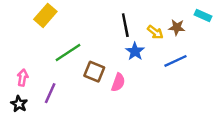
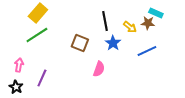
cyan rectangle: (203, 15) -> (156, 13), moved
green line: (68, 53) -> (37, 35), moved
brown square: (94, 72) -> (80, 43), moved

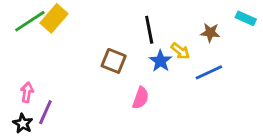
cyan rectangle: (156, 13) -> (246, 18), moved
yellow arrow: (130, 27) -> (180, 51), moved
green line: (37, 35) -> (30, 21), moved
purple line: (42, 78) -> (45, 112), moved

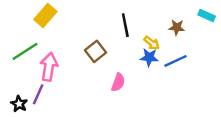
green line: (30, 21) -> (25, 51), moved
brown square: (114, 61) -> (95, 51), turned 30
blue star: (161, 61) -> (149, 57), moved, turned -30
pink arrow: (27, 92) -> (49, 67), moved, size x1.6

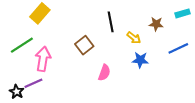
cyan rectangle: (207, 16) -> (183, 13), turned -40
blue star: (149, 57) -> (140, 60), moved
blue line: (176, 61) -> (178, 48), moved
purple line: (38, 94) -> (33, 83), turned 42

